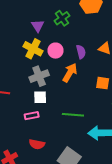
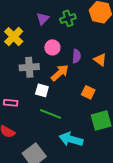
yellow cross: (33, 49) -> (14, 37), moved
white square: (40, 97) -> (42, 90), moved

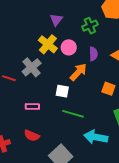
green cross: (68, 18) -> (90, 26), moved
yellow cross: (14, 37) -> (48, 44), moved
gray cross: (29, 67) -> (32, 67), moved, turned -30

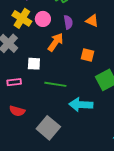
white square: (62, 91) -> (34, 64), moved

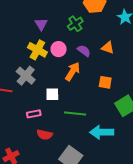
purple semicircle: (68, 22) -> (84, 51), turned -40
red semicircle: (17, 111) -> (45, 135), moved

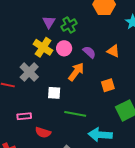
green cross: (75, 24) -> (69, 25), moved
orange square: (105, 82) -> (108, 85), turned -32
pink rectangle: (34, 114) -> (24, 116), moved

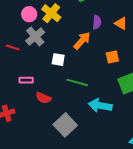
pink circle: (64, 48) -> (29, 14), moved
purple semicircle: (89, 52) -> (97, 22), turned 48

